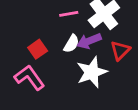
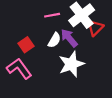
purple arrow: (89, 41) -> (69, 38), turned 72
red triangle: (120, 50) -> (95, 28), moved

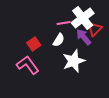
pink line: (52, 15) -> (64, 23), moved
purple arrow: (69, 38) -> (84, 37), moved

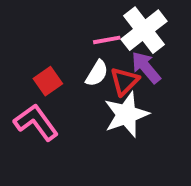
red triangle: (95, 29) -> (124, 81), moved

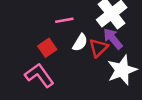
pink line: (107, 40) -> (64, 20), moved
white star: (126, 114) -> (122, 70), moved

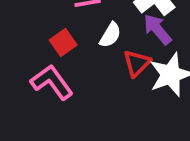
red triangle: (98, 48) -> (137, 63), moved

